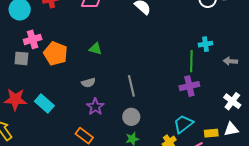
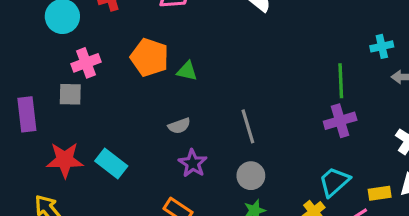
cyan cross: (206, 44) -> (382, 46), moved
orange pentagon: (55, 54) -> (149, 57), moved

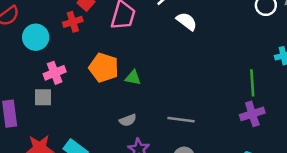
gray line: (248, 126) -> (181, 120), turned -65

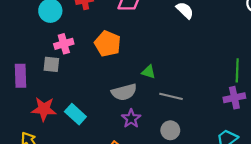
green triangle: (133, 78) -> (149, 72), moved
gray semicircle: (128, 120) -> (124, 92), size x1.6

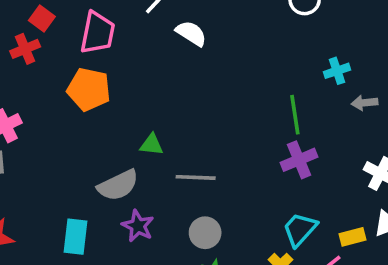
orange pentagon: (108, 44) -> (89, 89), moved
cyan rectangle: (75, 114) -> (76, 237), moved, turned 65

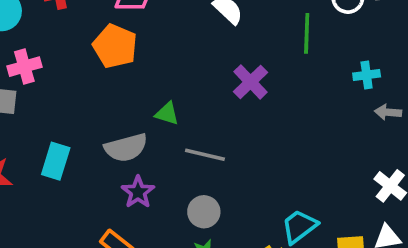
green line: (295, 115) -> (307, 33), moved
purple cross: (299, 160) -> (251, 82), moved, turned -32
cyan rectangle: (76, 237) -> (56, 161), moved

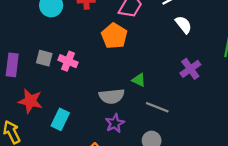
pink cross: (24, 67) -> (68, 61), moved, turned 30
cyan rectangle: (56, 161) -> (60, 119), moved

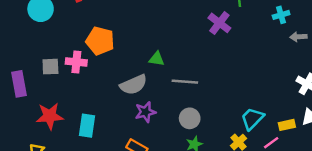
orange pentagon: (114, 36) -> (100, 41), moved
purple cross: (190, 69) -> (219, 23), moved
purple star: (115, 123) -> (145, 112), turned 30

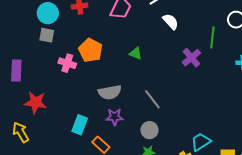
green triangle: (157, 59) -> (135, 53), moved
gray square: (50, 67) -> (47, 35), moved
gray line: (185, 82) -> (152, 99), turned 35
cyan rectangle: (87, 126) -> (80, 125), moved

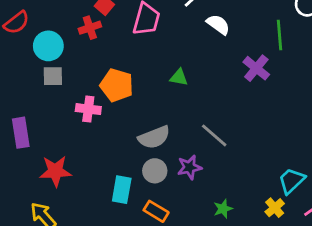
purple star: (115, 117) -> (189, 167), moved
gray circle: (149, 130) -> (155, 171), moved

